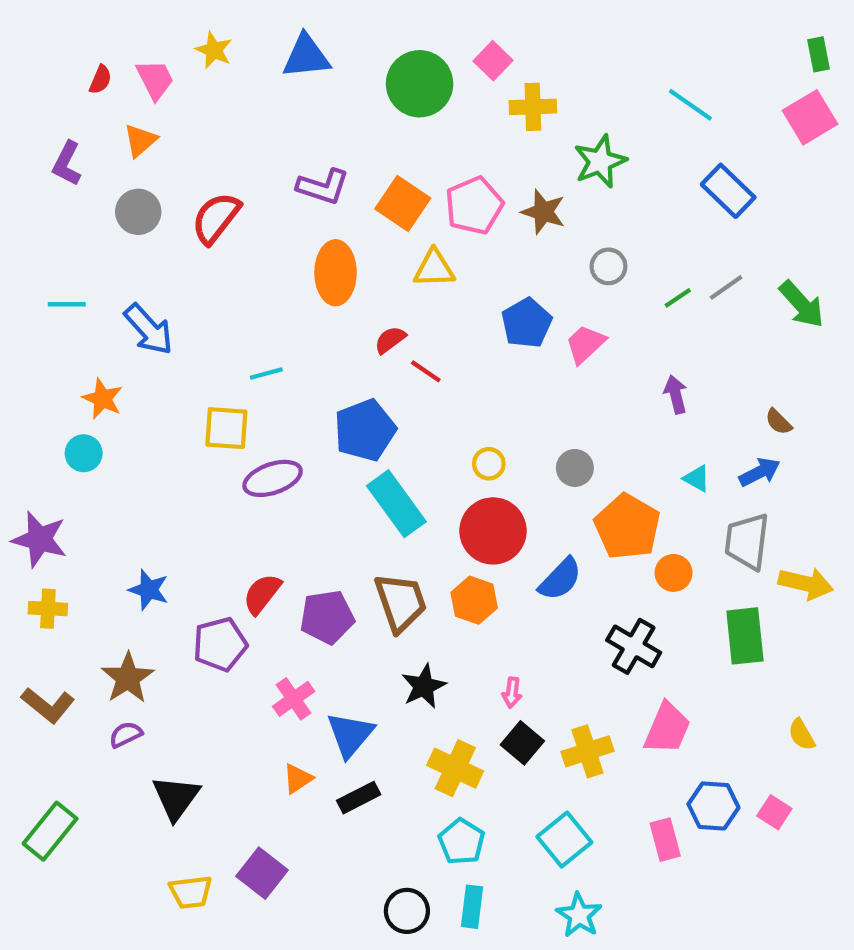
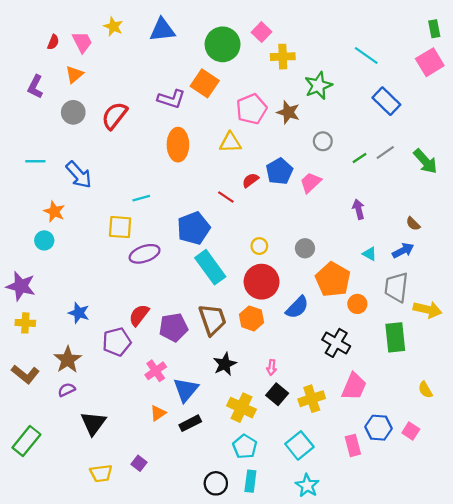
orange square: (403, 203) -> (205, 83), moved
red semicircle: (390, 340) -> (250, 180), moved
purple square: (262, 873) -> (139, 463), size x0.6

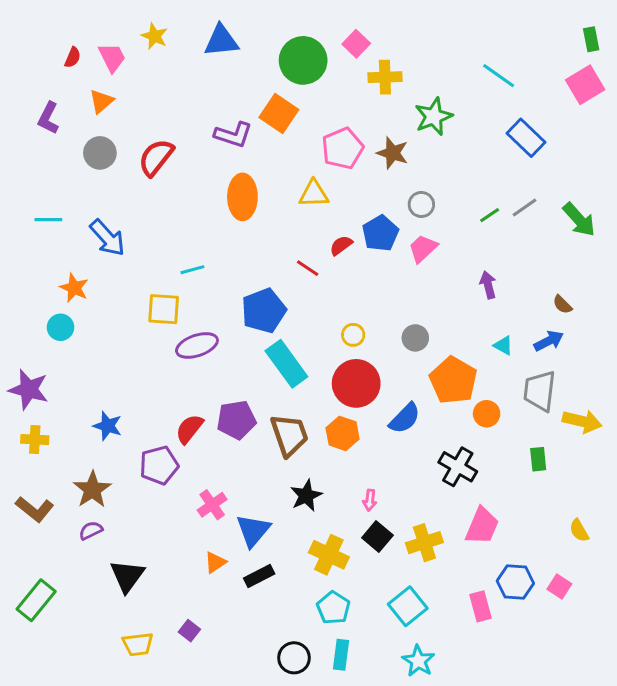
gray circle: (323, 141) -> (421, 204), moved
purple pentagon: (174, 327) -> (236, 420), moved
green rectangle: (395, 337) -> (538, 459), size x0.6

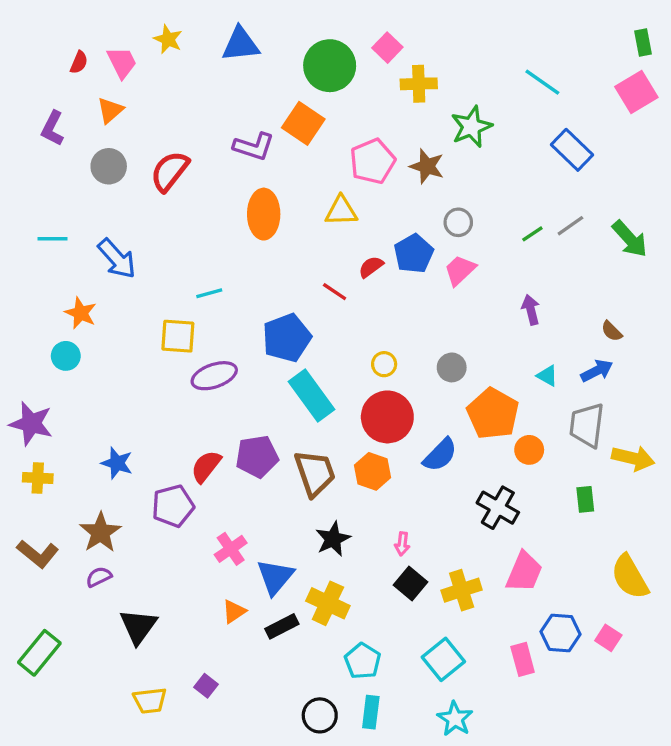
yellow semicircle: (579, 530) -> (630, 577), size x1.8
yellow cross: (329, 555) -> (328, 603), moved

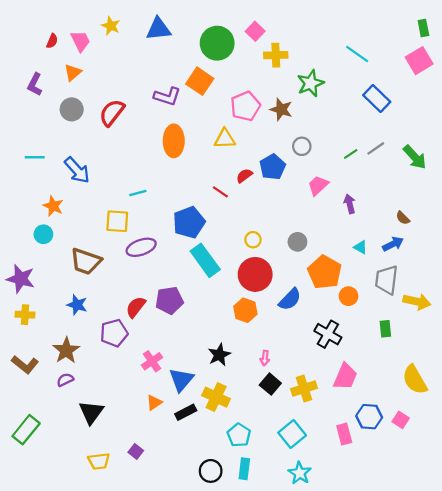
pink trapezoid: (460, 270) -> (318, 185), moved
brown trapezoid: (315, 473) -> (86, 261), moved, turned 128

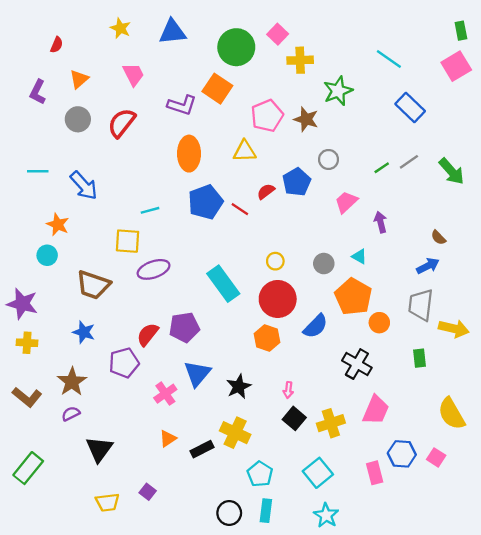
pink trapezoid: (80, 41) -> (133, 74), moved
blue pentagon: (189, 222) -> (206, 202), moved
cyan triangle: (360, 247) -> (359, 256), moved
blue triangle: (181, 380) -> (197, 373), moved

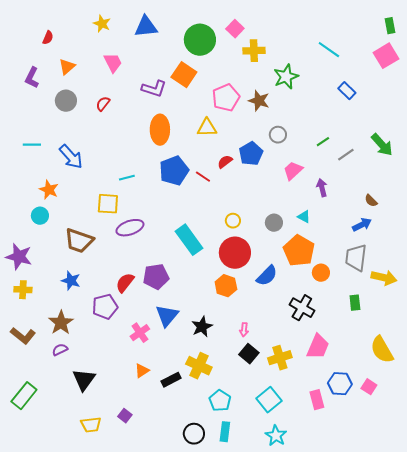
blue rectangle: (410, 107) -> (347, 91), size x0.7
red semicircle: (122, 123) -> (103, 104), size x0.6
gray line: (409, 162) -> (346, 155), moved

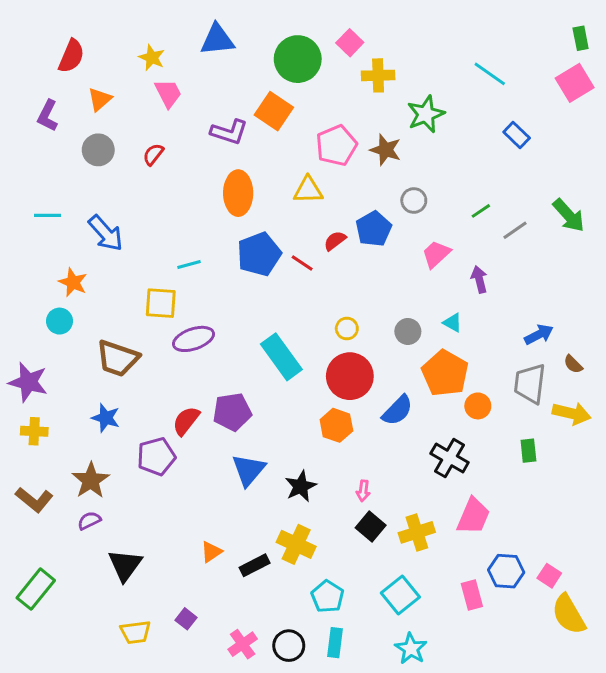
yellow star: (102, 24) -> (152, 58), moved
red semicircle: (48, 38) -> (71, 56), size x1.6
brown semicircle: (371, 201) -> (573, 364), moved
pink cross: (140, 333) -> (243, 644), moved
yellow semicircle: (382, 350) -> (569, 614), moved

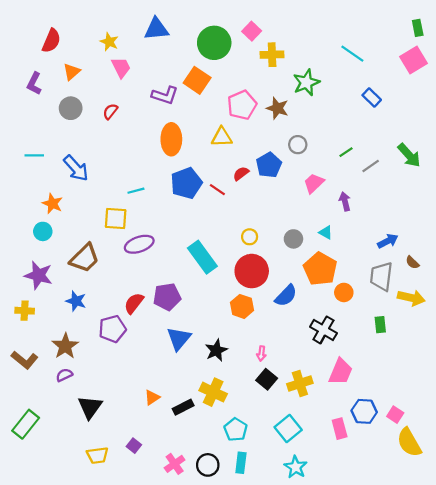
brown trapezoid: (118, 358) -> (85, 258), turned -64
purple star: (28, 382) -> (38, 275), moved

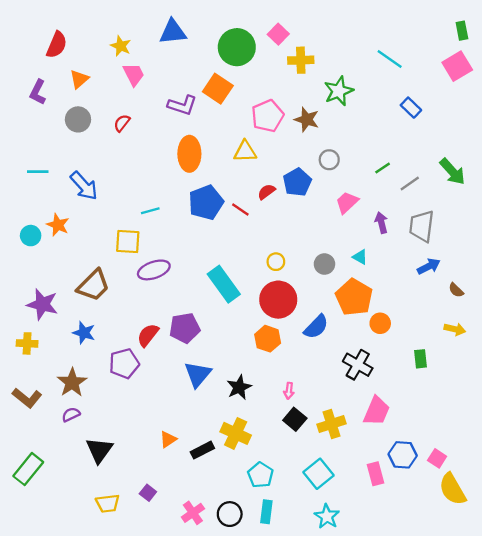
cyan circle: (43, 231) -> (31, 236), moved
gray trapezoid: (381, 276) -> (422, 226), moved
yellow arrow: (411, 298) -> (455, 329), size x0.7

